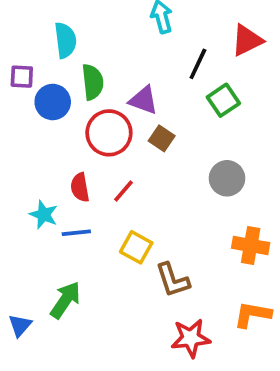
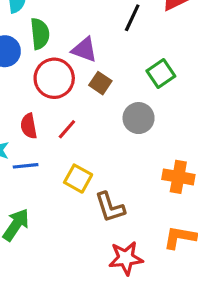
green square: (223, 100) -> (161, 73), moved
gray circle: (227, 178) -> (139, 118), moved

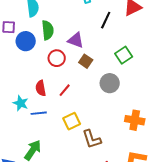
red circle: (54, 78) -> (57, 58), size x0.7
yellow square: (78, 179) -> (72, 121), turned 36

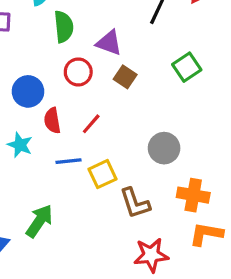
blue circle: (26, 41) -> (28, 91), moved
gray circle: (110, 83) -> (164, 148), moved
blue line: (39, 113) -> (68, 161), moved
orange cross: (135, 120) -> (193, 195), moved

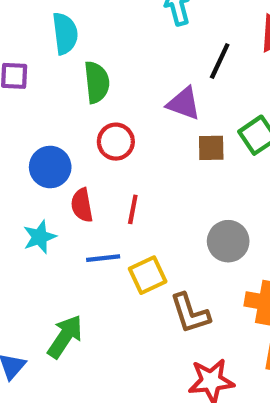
purple triangle: (109, 43) -> (184, 103), moved
brown square: (125, 77) -> (211, 148), moved, turned -35
red line: (91, 124) -> (133, 209), turned -30
cyan star: (20, 145) -> (40, 237), turned 30

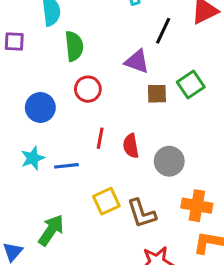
red semicircle: (82, 205) -> (131, 146), moved
blue line: (103, 258) -> (66, 166), moved
yellow square: (148, 275) -> (106, 201), moved

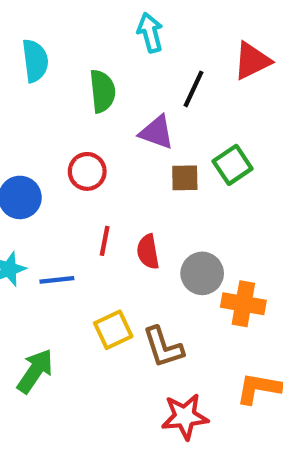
green semicircle: (74, 46) -> (102, 91), moved
orange cross: (197, 206) -> (243, 304), moved

